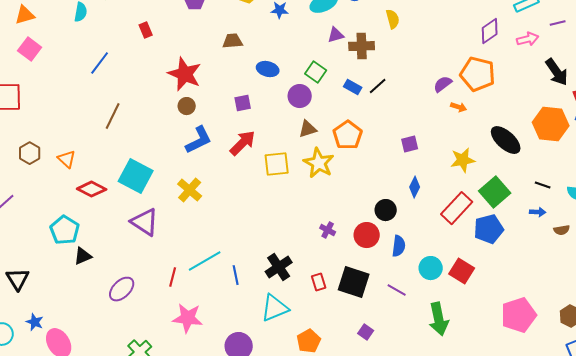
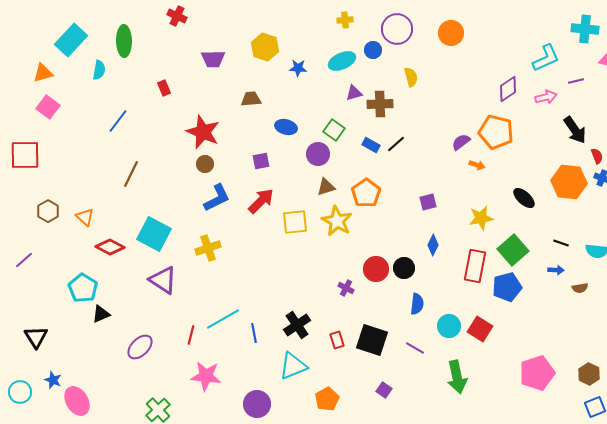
black ellipse: (506, 140) -> (524, 198), size x0.7
yellow cross: (190, 190) -> (208, 248), turned 30
red rectangle: (457, 208) -> (475, 266), turned -32
red circle: (367, 235) -> (376, 269), moved

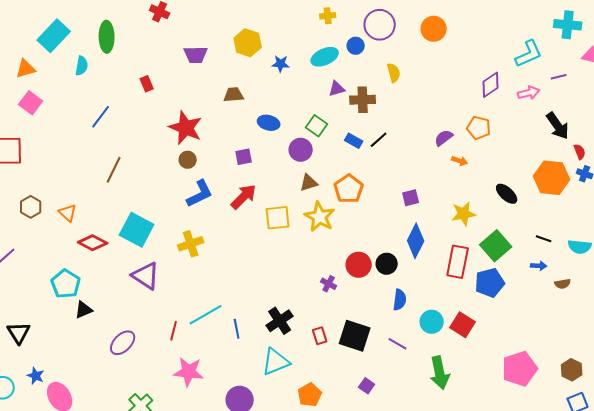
orange pentagon: (496, 132) -> (479, 128), size x0.7
blue diamond: (433, 245) -> (416, 241), size x1.6

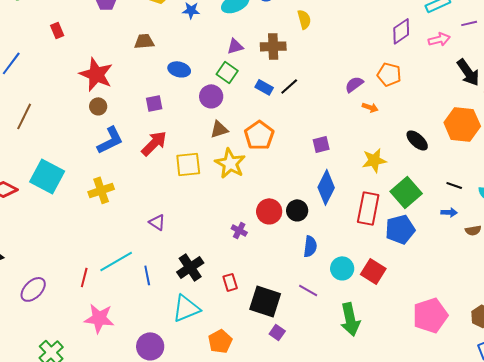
purple triangle: (337, 89) -> (235, 46), moved
purple triangle: (146, 276) -> (157, 222), moved, size x0.6
black square: (355, 336) -> (265, 301), moved

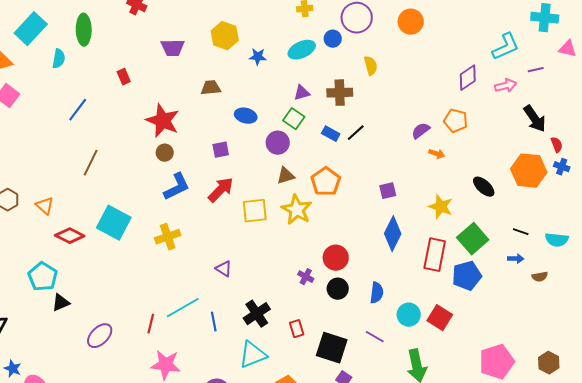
yellow star: (374, 160) -> (441, 207), turned 30
black circle: (297, 210) -> (338, 289), moved

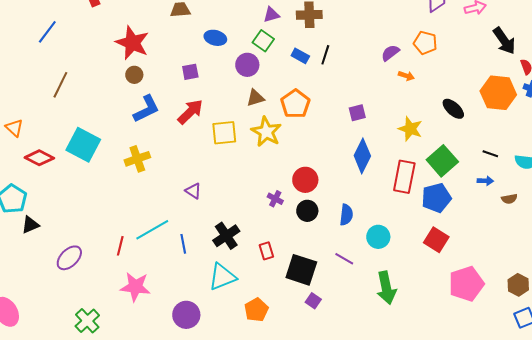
black line: (356, 133) -> (325, 55), turned -30
red square: (440, 318) -> (436, 240), moved

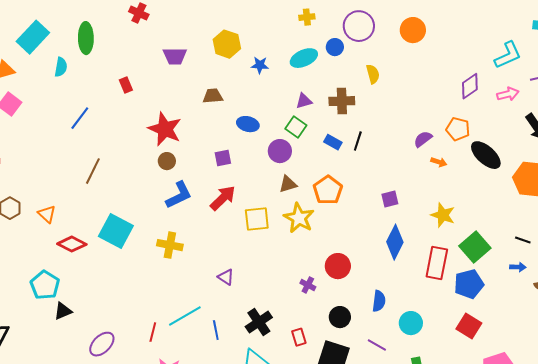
black ellipse: (453, 109) -> (486, 155), moved, size x1.4
yellow cross: (137, 159) -> (170, 245), turned 30
black circle: (307, 211) -> (340, 317), moved

